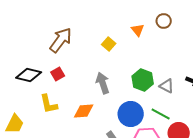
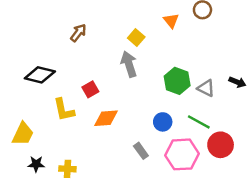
brown arrow: (61, 40) -> (78, 33), size x0.6
red square: (58, 74) -> (90, 89), moved
gray arrow: (103, 83) -> (129, 64), moved
blue circle: (131, 114) -> (163, 122), size x0.6

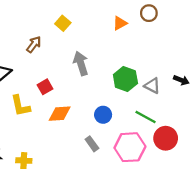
orange triangle: (171, 21) -> (120, 23), turned 40
brown arrow: (78, 33) -> (34, 44), moved
yellow square: (136, 38) -> (63, 23), moved
blue circle: (163, 122) -> (103, 115), moved

